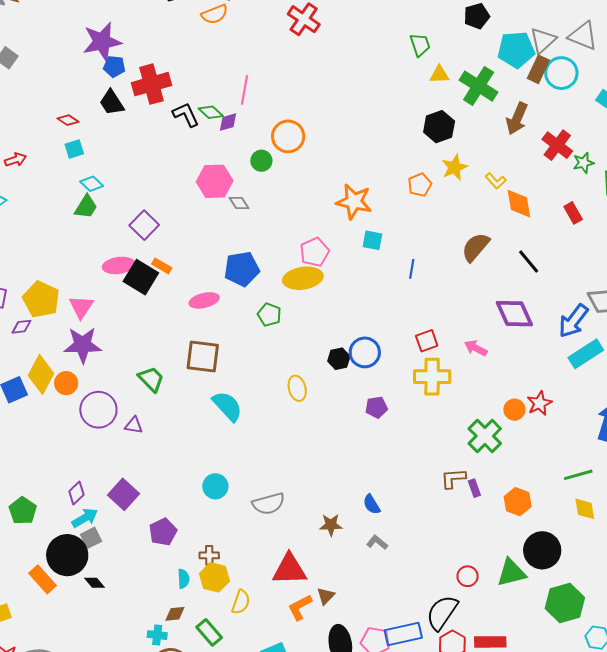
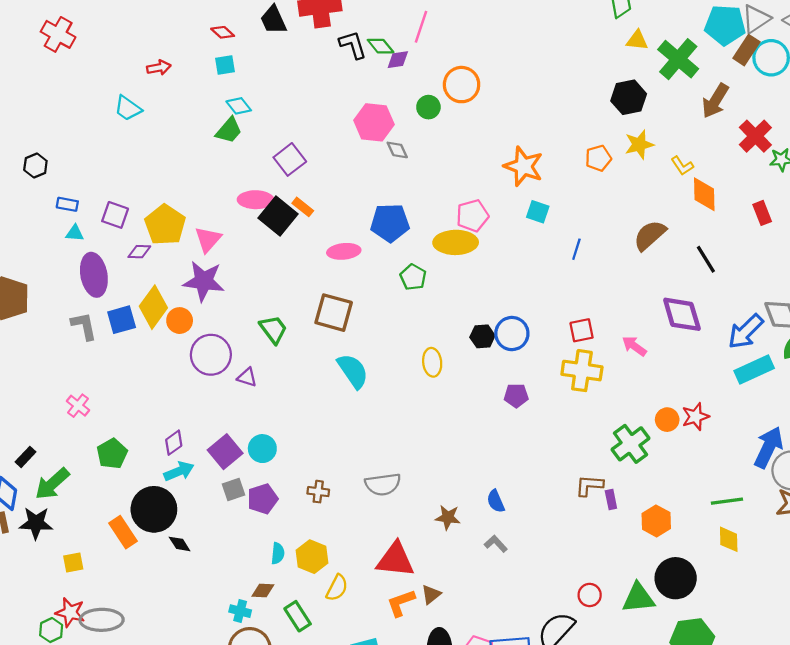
cyan circle: (215, 486) -> (262, 449), moved
gray square: (91, 538) -> (234, 490), moved
brown cross: (209, 555) -> (318, 492), moved

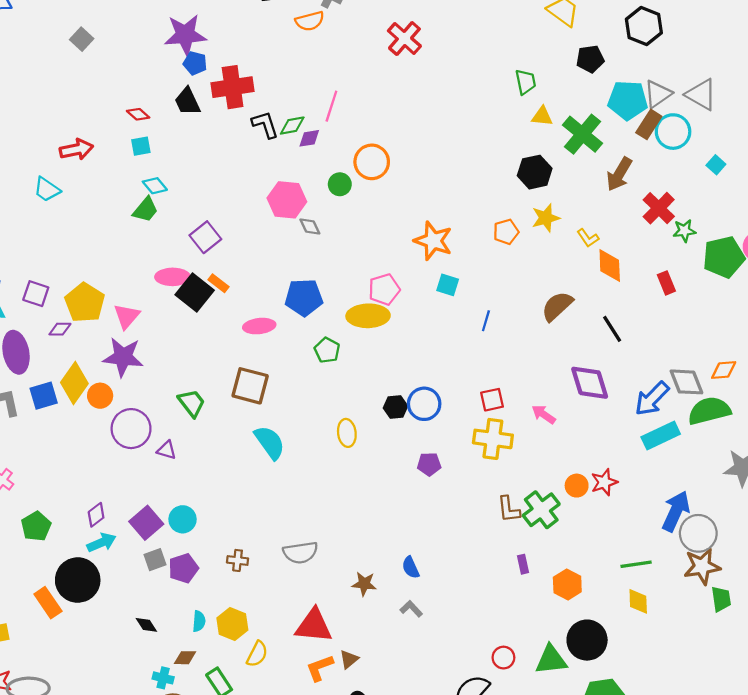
green diamond: (381, 46) -> (292, 126), turned -60
red arrow: (159, 68) -> (76, 149), size x1.4
brown L-shape: (589, 485) -> (509, 509), moved, turned -100
black diamond: (180, 544) -> (146, 625), moved

